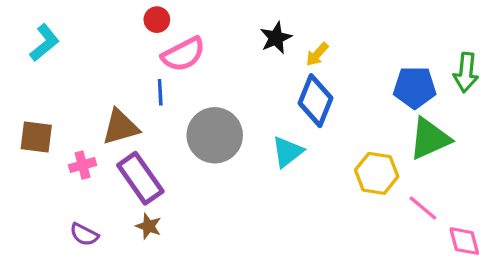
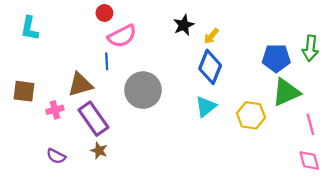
cyan L-shape: (44, 43) -> (30, 28), turned 140
cyan triangle: (287, 152) -> (206, 107), moved
pink line: (423, 208) -> (310, 124), moved, turned 35

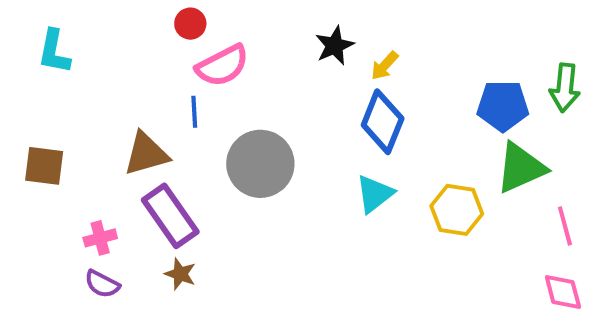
pink cross: (55, 110) -> (100, 238), moved

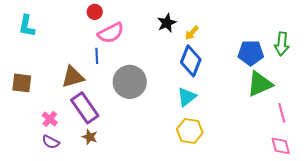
yellow hexagon: (457, 210) -> (190, 131), moved
pink cross: (100, 238) -> (50, 119), turned -35

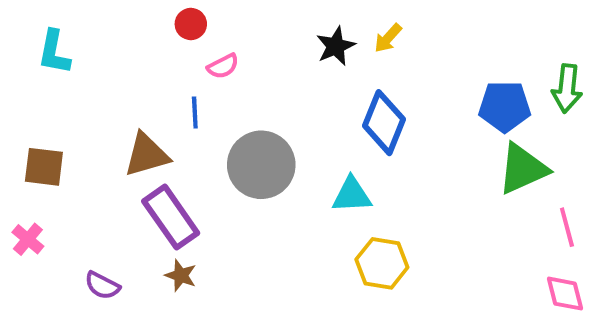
pink semicircle: (111, 33) -> (223, 66), size x0.6
yellow arrow: (192, 33) -> (388, 38), moved
cyan triangle: (187, 97) -> (352, 195), moved, turned 35
pink cross: (50, 119) -> (28, 239), moved

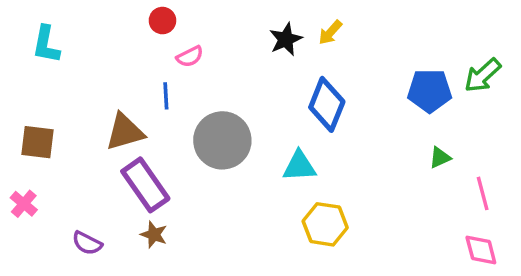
green arrow: (567, 88) -> (483, 75), turned 42
green triangle: (523, 169) -> (440, 158), moved, size x0.5

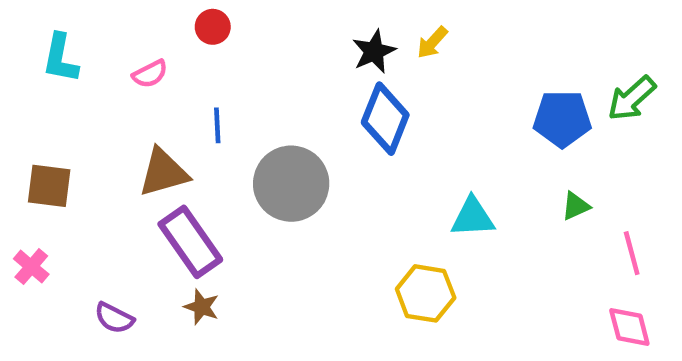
pink semicircle: (190, 56) -> (150, 74), moved
blue diamond: (327, 104) -> (385, 119), moved
cyan triangle: (299, 166) -> (473, 217), moved

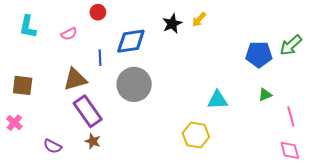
blue diamond: (385, 119) -> (131, 41), moved, turned 60

